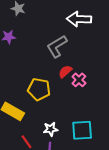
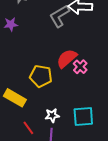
gray L-shape: (57, 46) -> (59, 16), moved
red semicircle: (65, 71) -> (67, 58), size x1.5

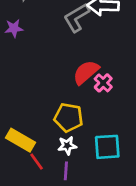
yellow pentagon: (41, 76) -> (69, 118), moved
yellow rectangle: (15, 98) -> (21, 140), moved

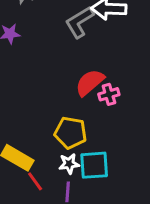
pink cross: (103, 83) -> (109, 94), turned 30
cyan square: (107, 147) -> (94, 165), moved

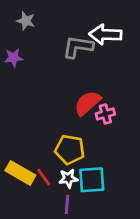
gray L-shape: (79, 22) -> (78, 47), turned 40
red line: (35, 181) -> (44, 177), moved

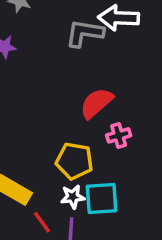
pink cross: (105, 114) -> (119, 135), moved
red line: (44, 177) -> (42, 222), moved

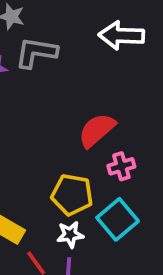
gray L-shape: (85, 33) -> (36, 53), moved
cyan square: (102, 198) -> (118, 219), moved, turned -36

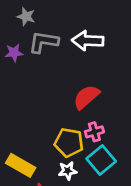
white arrow: (121, 35) -> (88, 41), moved
pink cross: (121, 166) -> (94, 132), moved

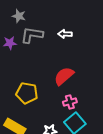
white arrow: (88, 41) -> (65, 34), size x0.6
yellow pentagon: (69, 143) -> (27, 93), moved

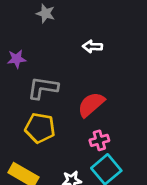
gray star: (19, 16) -> (46, 13), moved
gray L-shape: (32, 35) -> (43, 88), moved

